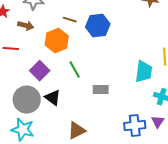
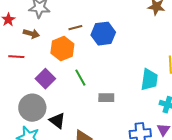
brown line: (70, 20) -> (75, 28), turned -32
black triangle: (53, 98) -> (57, 121), moved

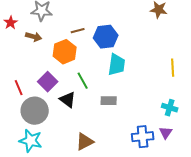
red line: (16, 57) -> (19, 88), moved, turned 63
cyan trapezoid: (149, 80) -> (117, 65), moved
black triangle: (57, 121) -> (68, 100), moved

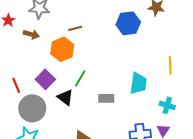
blue hexagon: (106, 37) -> (128, 23), moved
cyan trapezoid: (117, 65) -> (138, 83), moved
green line: (83, 81) -> (80, 78), turned 60

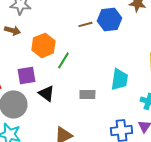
brown line: (75, 28) -> (85, 24), moved
green line: (80, 78) -> (63, 60), moved
purple square: (45, 79) -> (26, 75), turned 36

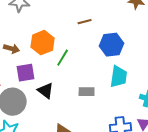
blue hexagon: (109, 19) -> (112, 45), moved
brown arrow: (12, 30) -> (12, 49), moved

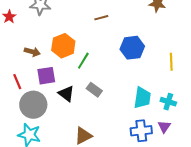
brown line: (85, 22) -> (101, 18), moved
cyan trapezoid: (119, 77) -> (142, 98), moved
gray rectangle: (87, 92) -> (94, 90), moved, turned 35

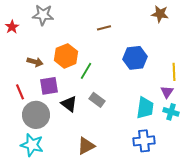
purple triangle: (164, 127) -> (167, 92), moved

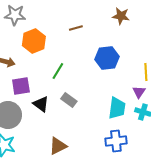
brown star: (160, 14) -> (121, 16), moved
orange hexagon: (66, 56) -> (34, 41), moved

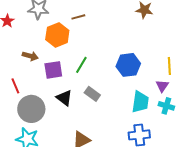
brown line: (76, 28) -> (78, 17), moved
blue hexagon: (107, 58) -> (128, 65), moved
purple square: (21, 86) -> (53, 70), moved

